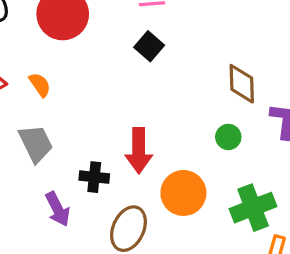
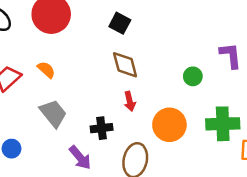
brown diamond: (242, 84) -> (125, 65), moved
red arrow: (139, 151) -> (130, 101), size x0.6
green cross: (253, 208) -> (223, 124), turned 32

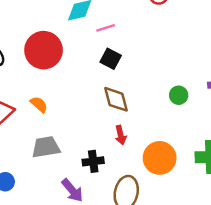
green circle: (193, 76) -> (179, 95), moved
gray trapezoid: (53, 113) -> (46, 147), turned -60

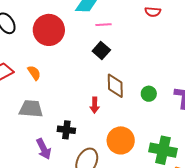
brown diamond: (116, 99) -> (115, 86), moved
red arrow: (121, 135) -> (95, 105), moved

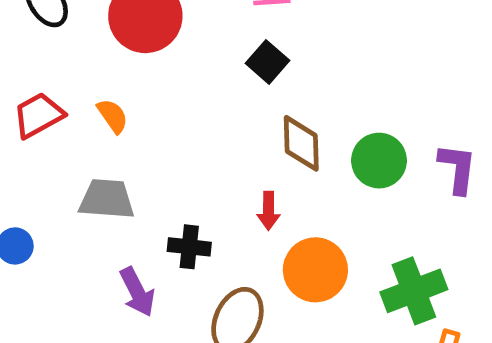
green circle: (149, 94) -> (379, 161), size x1.5
red arrow: (95, 105) -> (269, 211), moved
green cross: (163, 150) -> (414, 291), turned -32

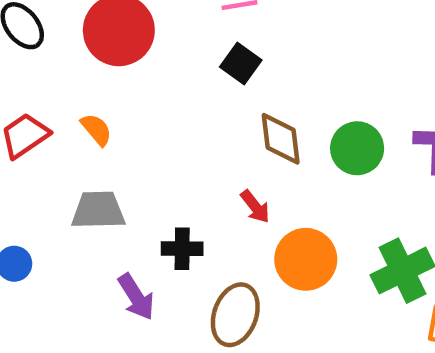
red arrow: (269, 211) -> (255, 207), turned -33

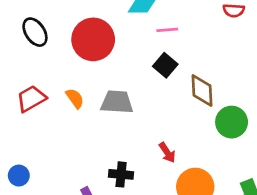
brown diamond: (281, 139) -> (202, 90), moved
gray trapezoid: (98, 210) -> (117, 102), moved

